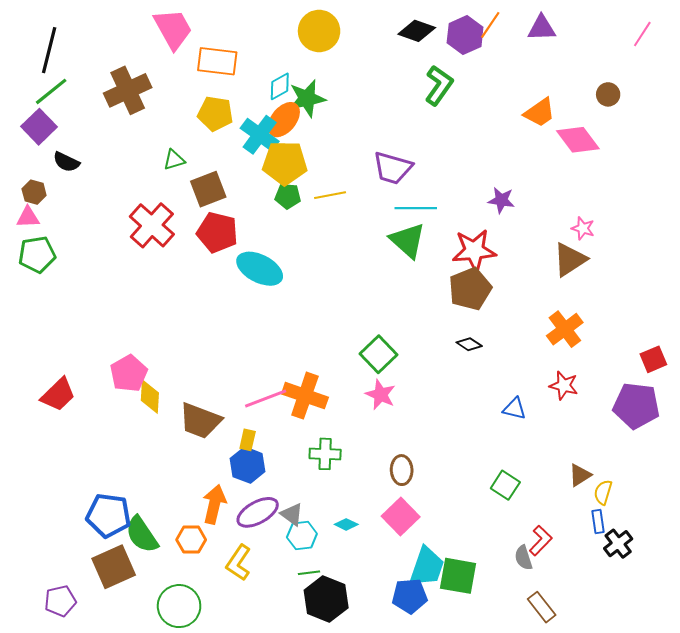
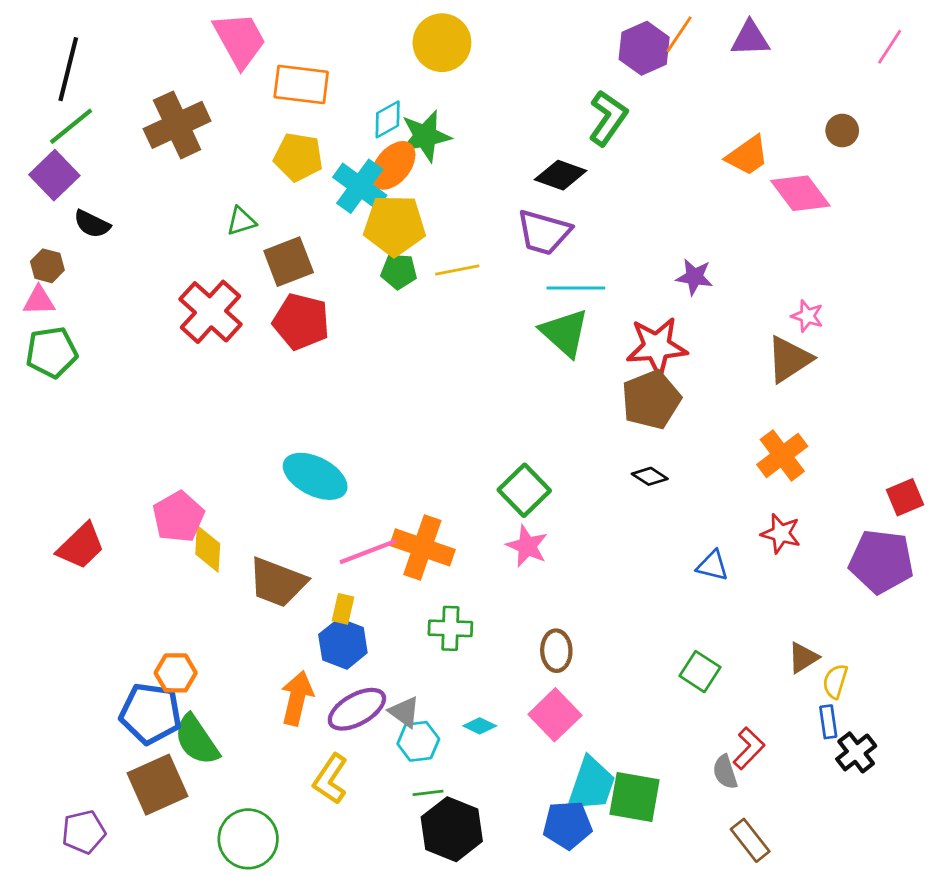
black diamond: (417, 31) -> (561, 175), moved
cyan ellipse: (260, 269) -> (315, 476), moved
orange hexagon: (191, 540) -> (176, 673), moved

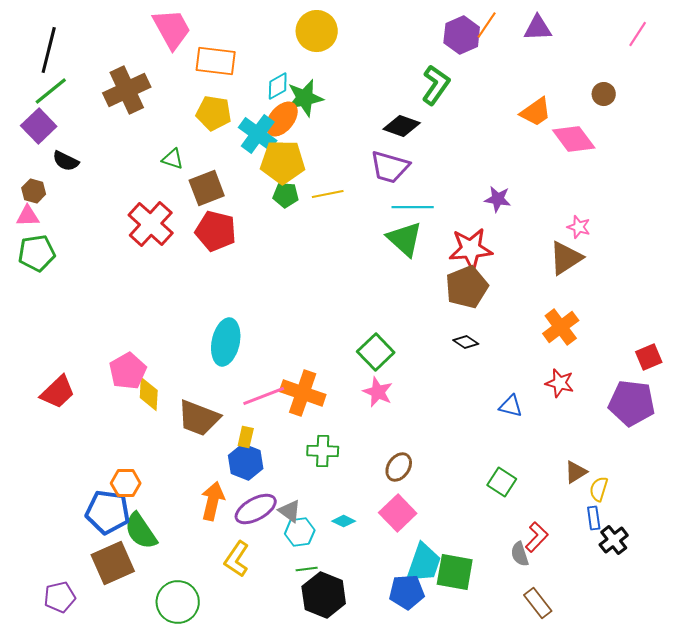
green triangle: (241, 221) -> (173, 159), turned 35
cyan ellipse: (315, 476) -> (226, 342), turned 75
brown ellipse: (556, 651) -> (399, 467), turned 36

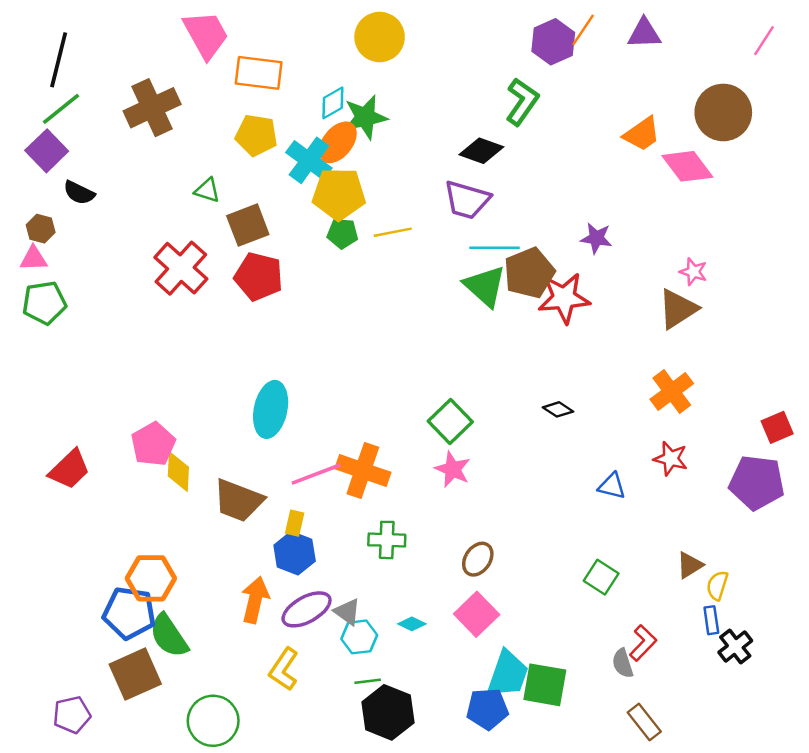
brown circle: (604, 94) -> (723, 112), size x2.0
brown pentagon: (467, 287) -> (529, 273), moved
orange hexagon: (126, 483) -> (151, 578), size x1.4

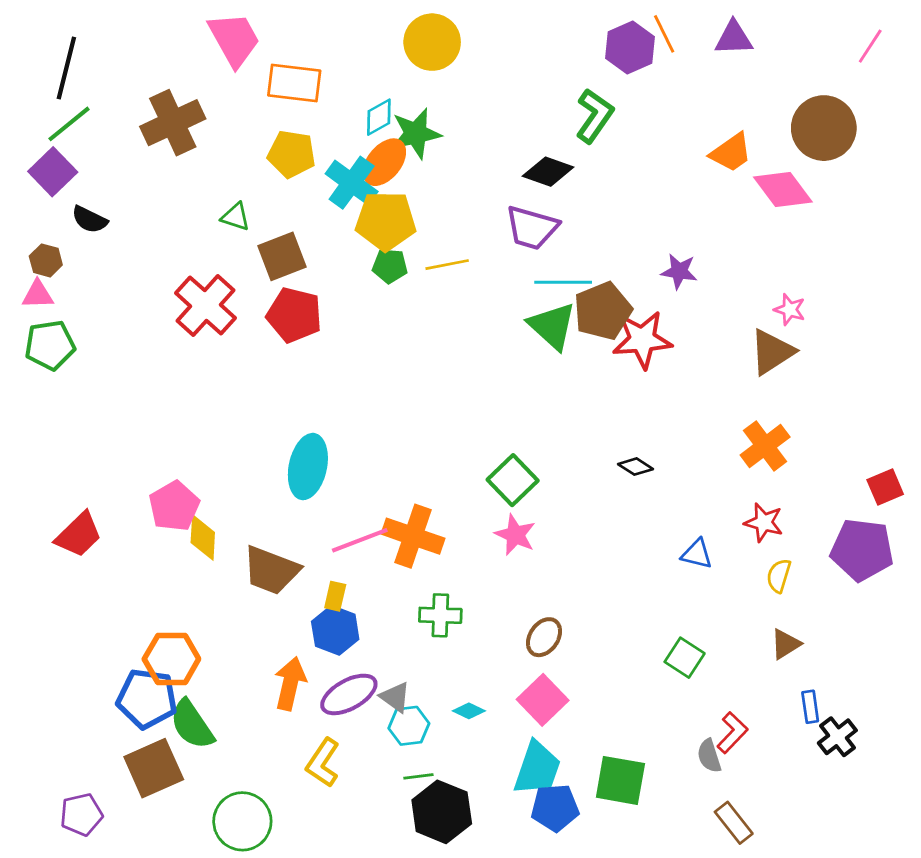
orange line: (583, 30) -> (664, 34), turned -60
yellow semicircle: (717, 585) -> (779, 576), moved
cyan trapezoid: (508, 674) -> (537, 768), moved

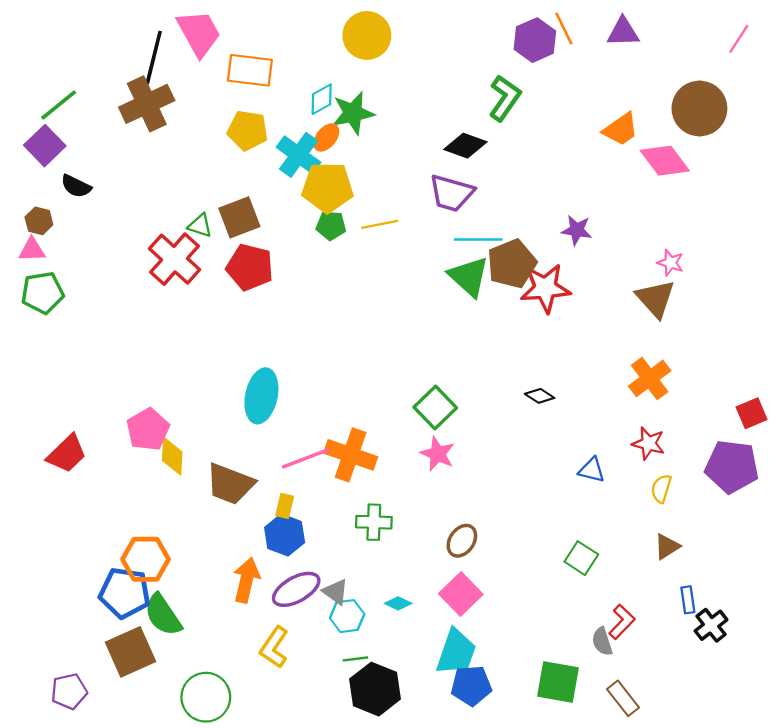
black line: (66, 68) -> (154, 57), moved
orange ellipse: (384, 162) -> (326, 137), size x0.7
green triangle: (236, 217) -> (200, 226), moved
brown triangle: (772, 352) -> (655, 299), turned -39
green square: (620, 780) -> (558, 682), moved

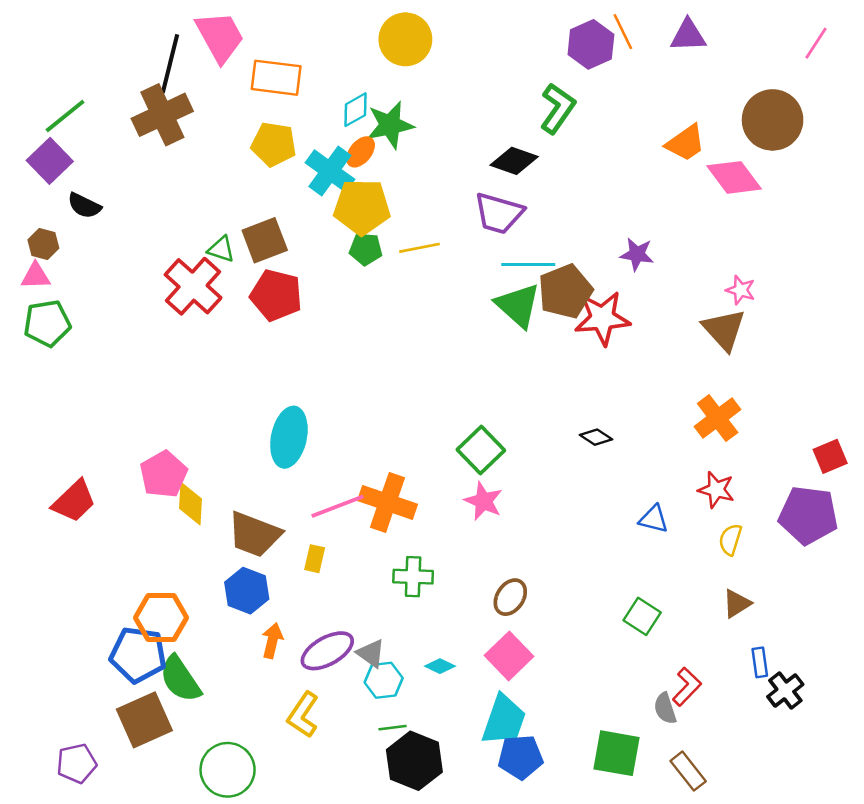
blue hexagon: (285, 535) -> (247, 591), moved
orange arrow: (246, 580) -> (272, 641), size x0.7

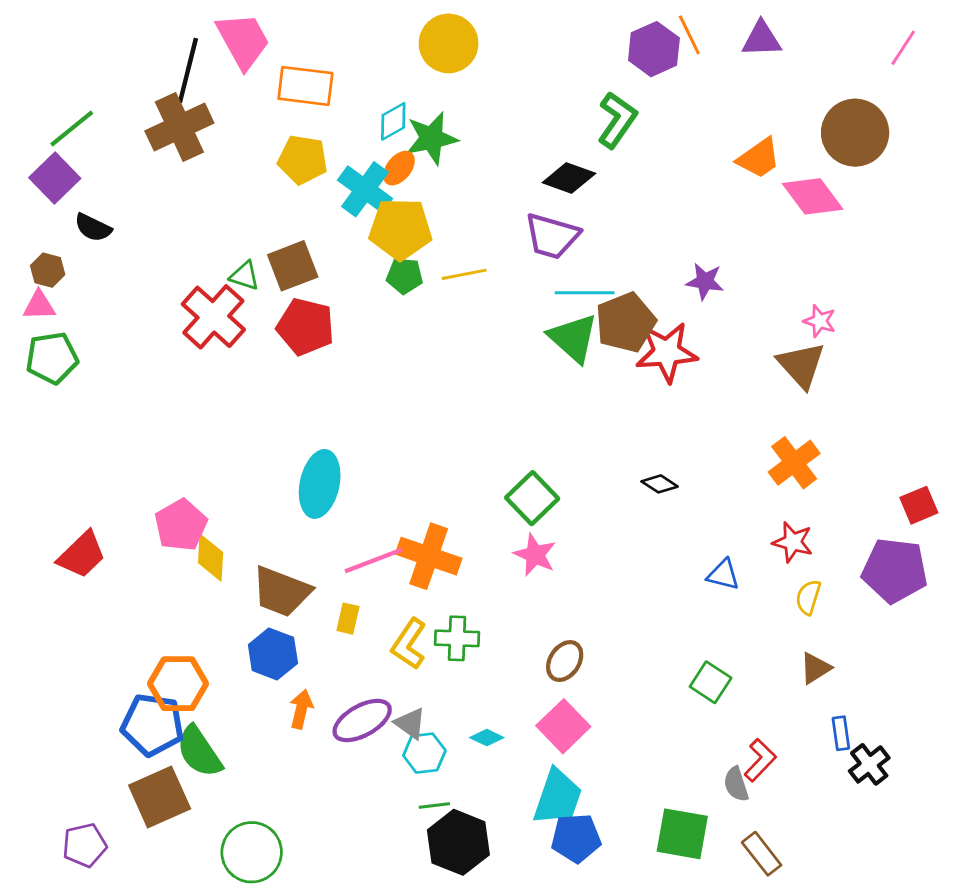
yellow L-shape: (303, 715) -> (409, 644), moved

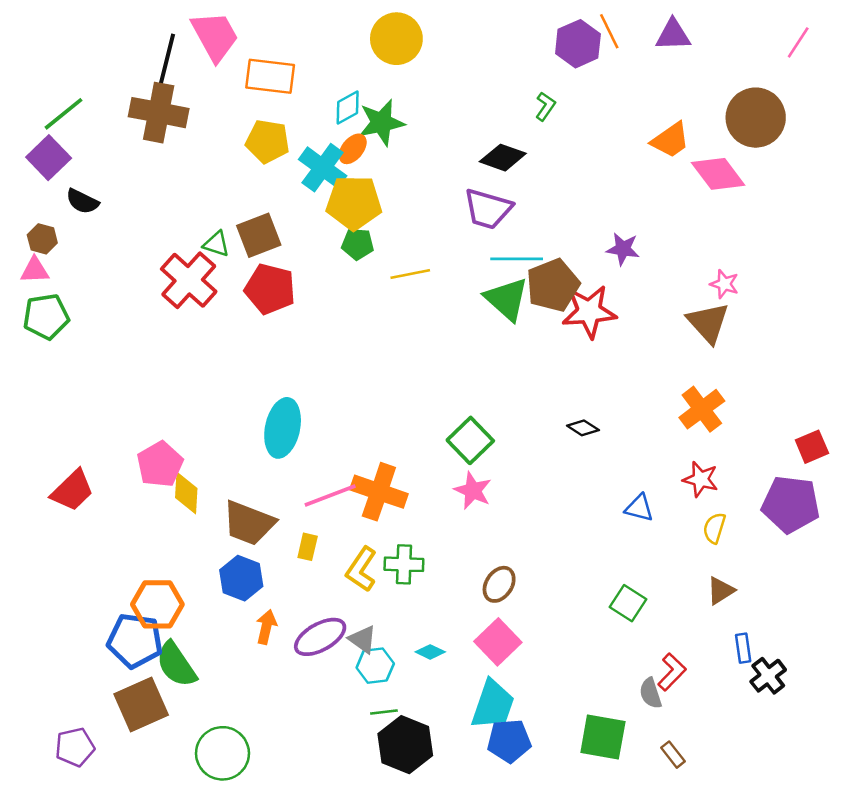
green L-shape: (617, 120) -> (545, 106), size x0.6
brown cross: (179, 127) -> (159, 113), turned 36
yellow line: (464, 274) -> (410, 274), moved
brown rectangle: (762, 854) -> (673, 755), size x0.7

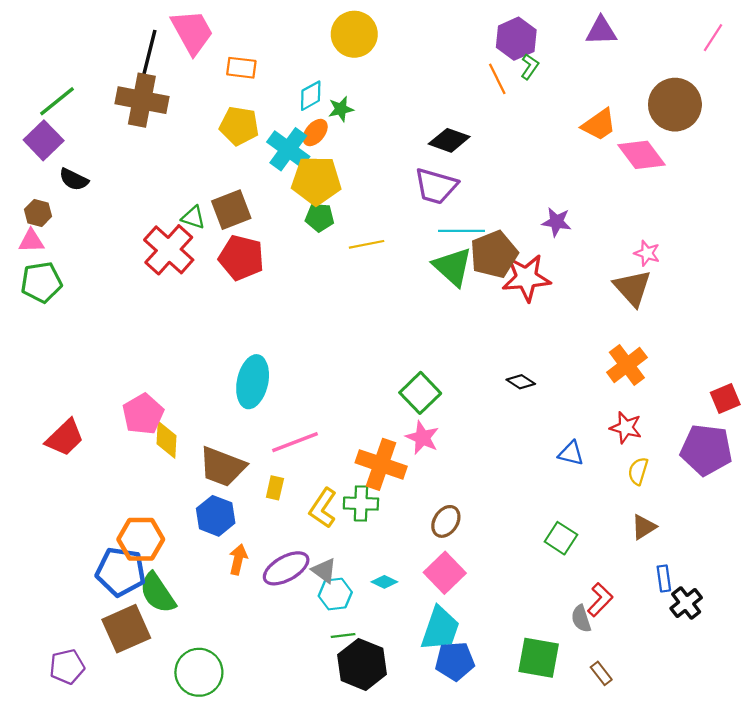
orange line: (609, 31) -> (497, 79), moved
orange rectangle: (270, 76) -> (241, 68), size x0.7
green L-shape: (545, 106) -> (530, 67), moved
green star: (381, 123) -> (341, 109), size x0.6
orange cross: (379, 492) -> (381, 464), moved

